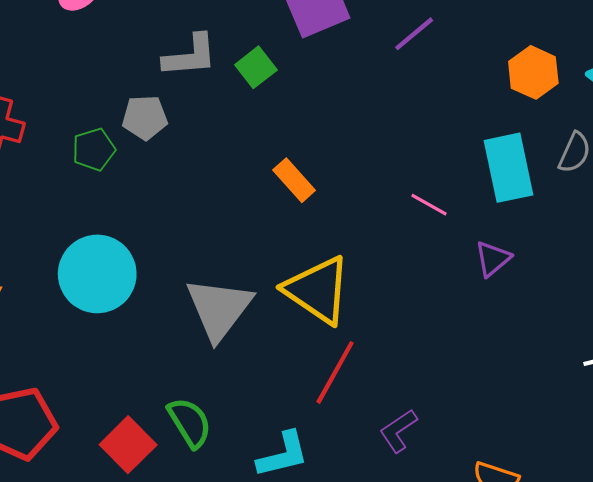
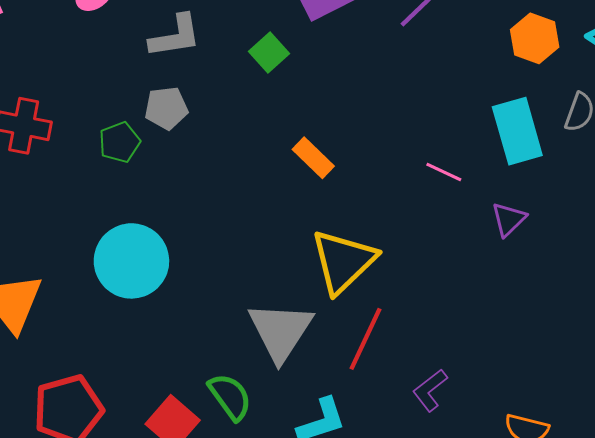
gray L-shape: (190, 56) -> (175, 36), moved
yellow triangle: (318, 290) -> (343, 261), turned 46
gray triangle: (219, 309) -> (280, 331), moved

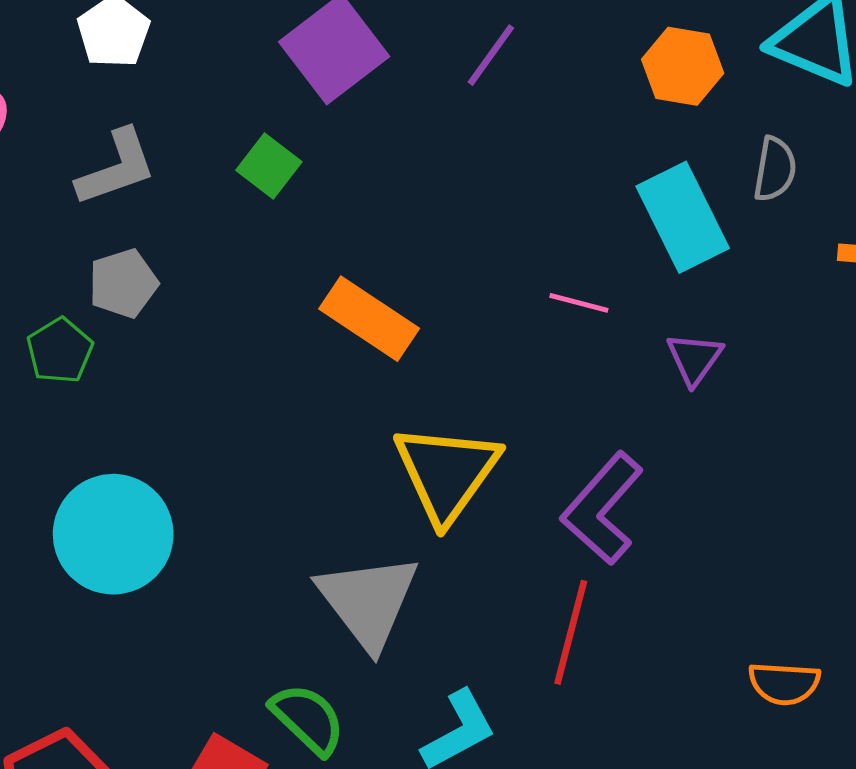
orange rectangle: (313, 158) -> (369, 319), size x1.4
red line: (366, 339) -> (571, 632), moved
purple L-shape: (430, 390) -> (602, 508), moved, size x1.6

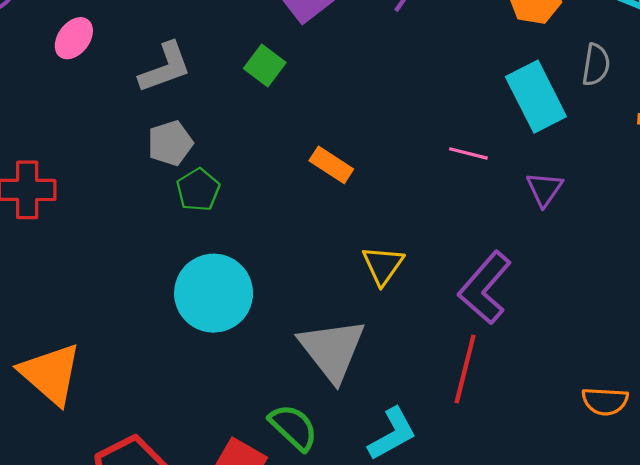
orange rectangle: (369, 319) -> (331, 165), size x0.7
green pentagon: (60, 351) -> (198, 190), moved
yellow triangle: (447, 473) -> (383, 265), size x0.6
cyan circle: (113, 534) -> (214, 293), moved

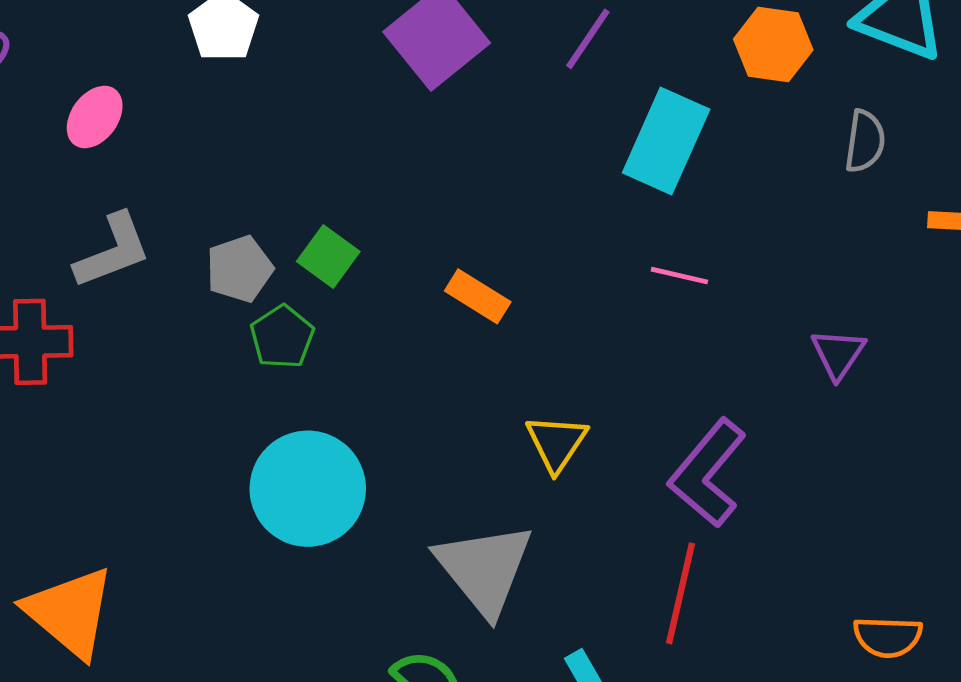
green square: (265, 66) -> (328, 256), moved
gray L-shape: (165, 68) -> (113, 251), moved
cyan rectangle: (536, 97) -> (666, 141), moved, turned 52
purple triangle: (544, 189) -> (838, 354), moved

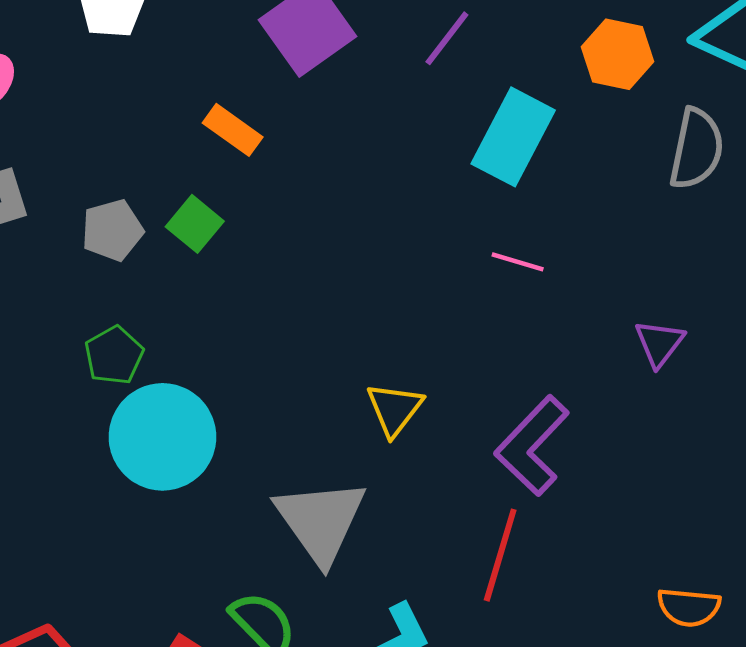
gray semicircle: (865, 141) -> (696, 149), size x1.4
orange rectangle: (478, 296) -> (233, 130), moved
green pentagon: (282, 337) -> (114, 355), moved

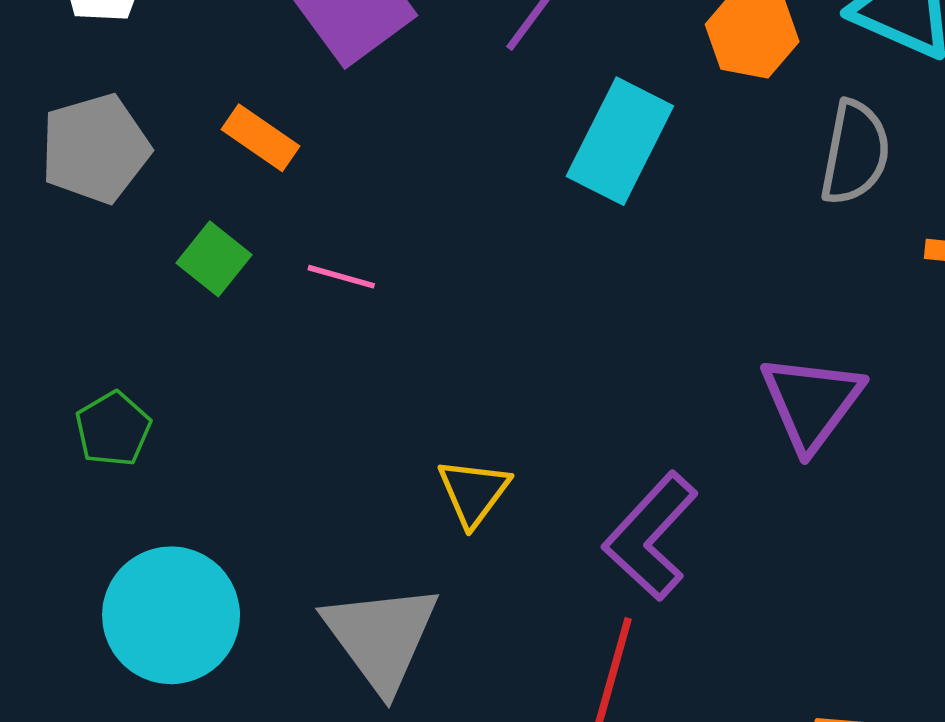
gray pentagon: (112, 230) -> (95, 149), moved, size x1.4
pink line: (518, 262) -> (341, 277), moved
purple triangle: (659, 343) -> (812, 402), size x1.6
cyan circle: (162, 437) -> (171, 615), moved

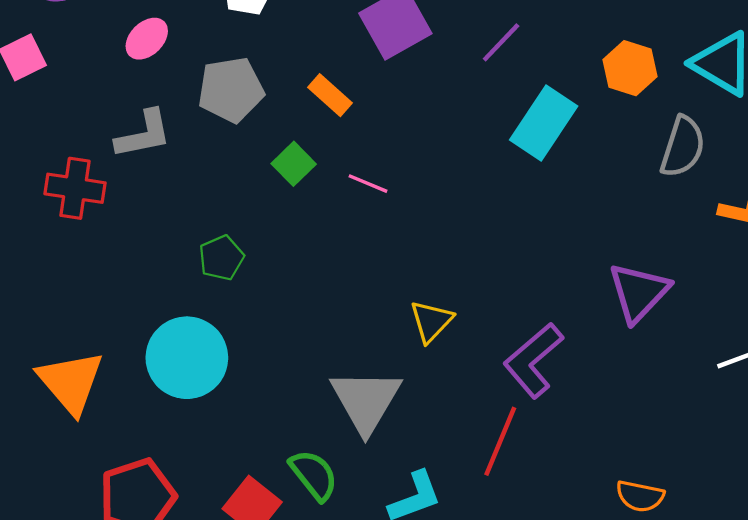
cyan circle: (171, 615) -> (187, 358), moved

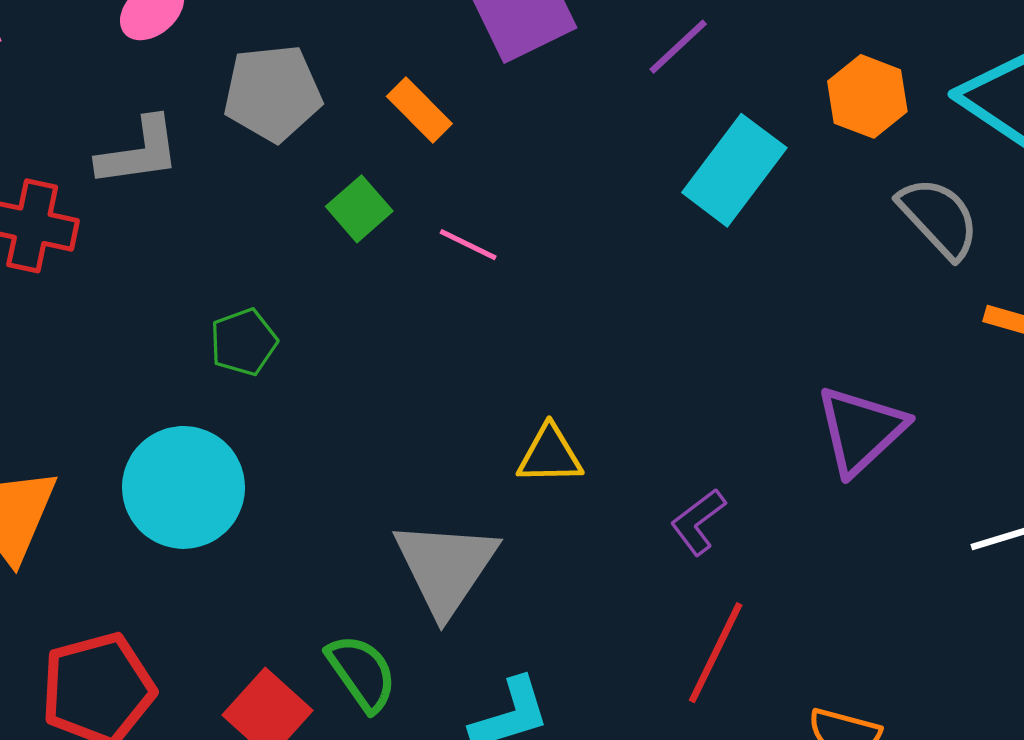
gray semicircle: (683, 147) -> (939, 218), turned -64
yellow triangle: (431, 321) -> (550, 455), turned 42
purple L-shape: (533, 360) -> (698, 522), size x0.6
red line: (500, 441) -> (716, 653), moved

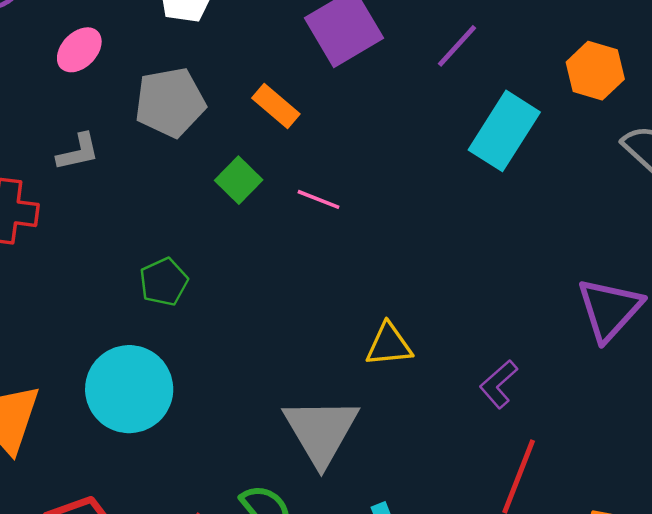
gray L-shape: (139, 152) -> (78, 152), size x0.7

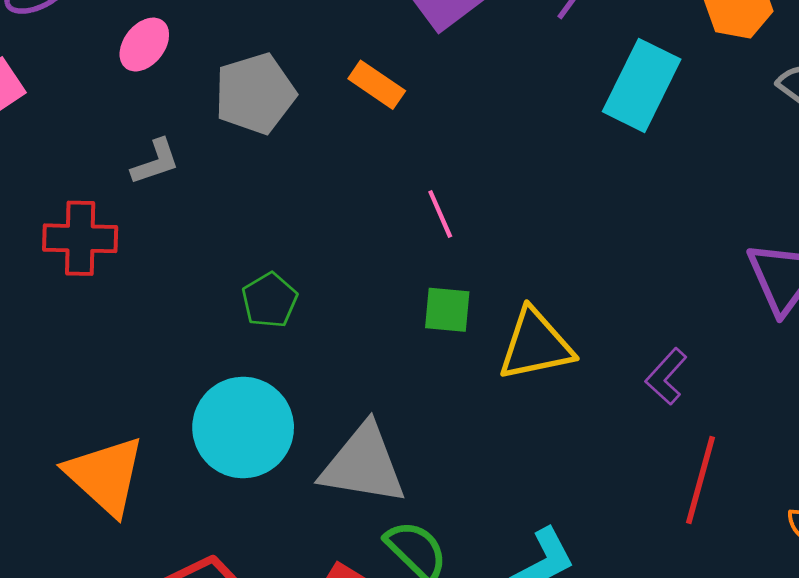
green square: (239, 180) -> (447, 310), moved, turned -33
pink line: (318, 199) -> (440, 214), moved, turned 51
yellow triangle: (389, 345) -> (536, 345), size x1.4
gray triangle: (321, 431) -> (363, 464), moved, turned -44

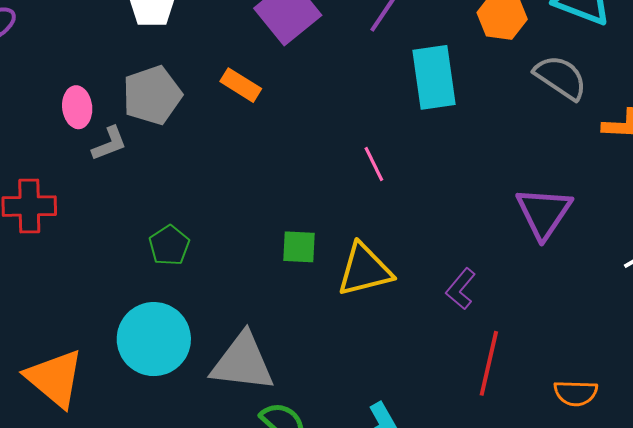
pink ellipse: (144, 45) -> (77, 107), moved, turned -42
cyan rectangle: (642, 85) -> (434, 77), turned -32
gray L-shape: (155, 162) -> (109, 144), moved
pink line: (440, 214) -> (374, 164), moved

